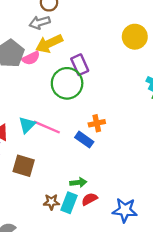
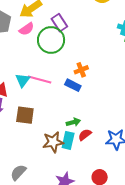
pink semicircle: (31, 58) -> (27, 29), moved
brown star: (51, 202) -> (53, 142), size x1.5

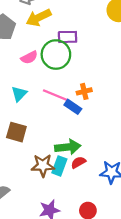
purple rectangle: (59, 23) -> (68, 37), turned -66
pink semicircle: (27, 29) -> (29, 57), moved
pink line: (40, 79) -> (55, 95), moved
green arrow: (73, 122) -> (68, 147), size x1.6

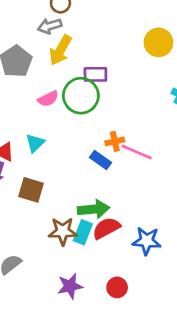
yellow arrow: (39, 18) -> (60, 50), turned -35
pink line: (55, 95) -> (137, 152), moved
red semicircle: (78, 162) -> (106, 228), size x1.5

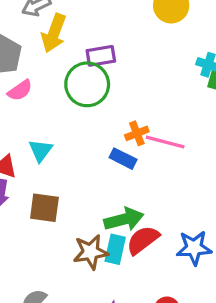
pink semicircle: (48, 99) -> (20, 90), moved

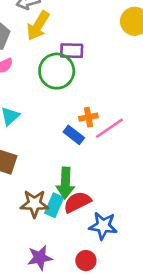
pink line: (165, 142) -> (109, 128), turned -60
green arrow: (124, 219) -> (65, 183), turned 96
blue star: (194, 248) -> (103, 226), moved

